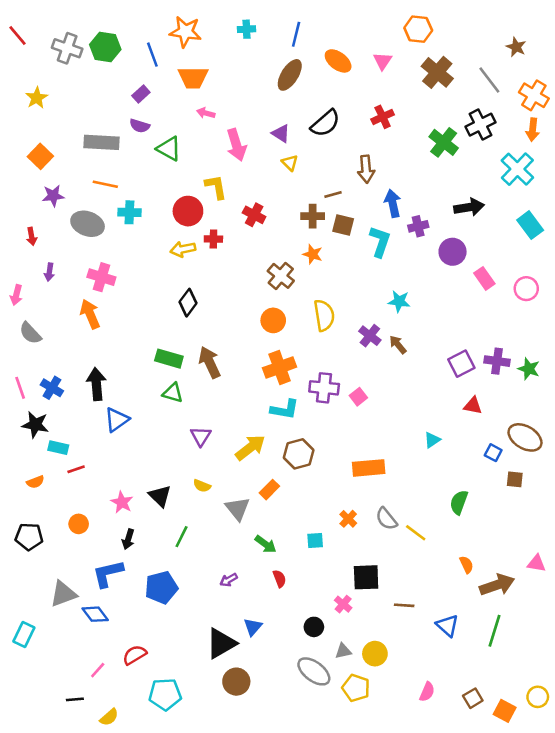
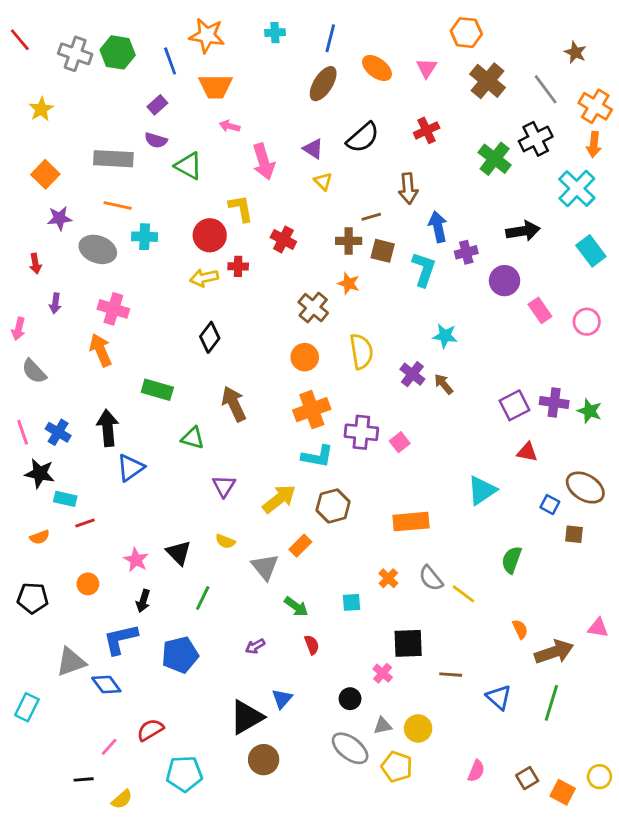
green rectangle: (169, 359) -> (157, 390), moved
cyan triangle: (432, 440) -> (482, 490), size x1.6

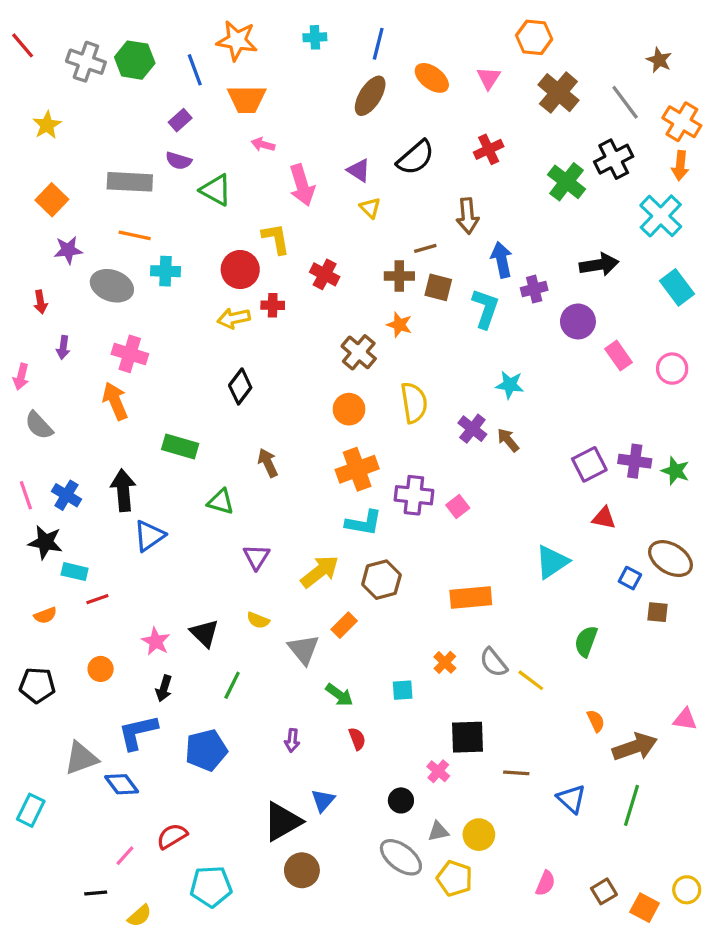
brown arrow: (234, 404) -> (268, 463), size x0.7
purple arrow: (255, 646) -> (292, 740), turned -54

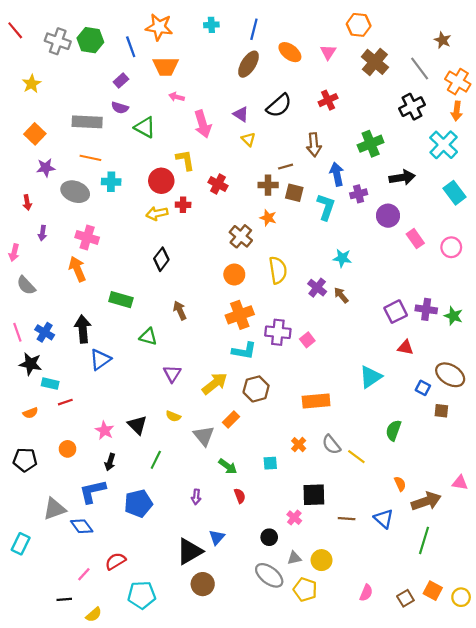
green cross: (567, 182) -> (371, 144), moved, turned 30
blue triangle: (571, 799) -> (384, 519), moved
orange square: (645, 908) -> (433, 591), moved

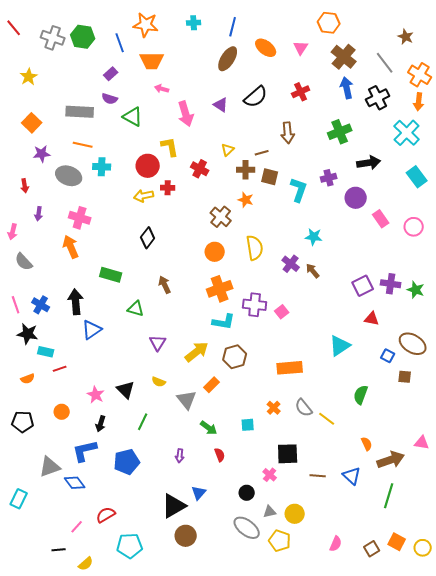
yellow triangle: (248, 139) -> (228, 150), moved, turned 32
blue arrow: (337, 174) -> (347, 88), moved

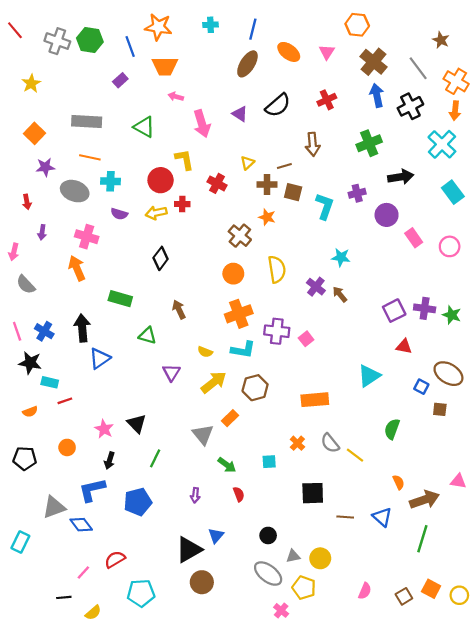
purple semicircle: (110, 99) -> (119, 214), moved
yellow semicircle: (159, 382) -> (205, 352), moved
pink cross: (270, 475) -> (281, 610), moved

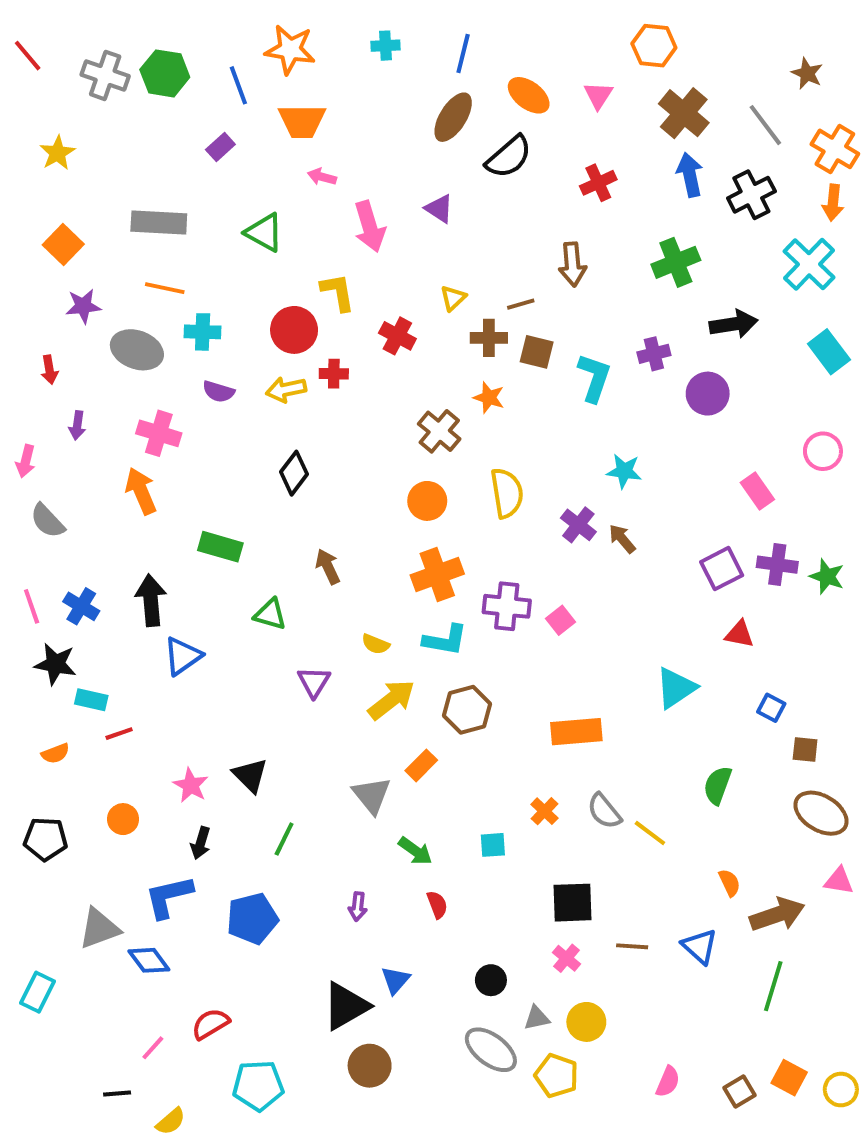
black semicircle: (278, 105) -> (509, 157), moved
pink rectangle: (414, 238) -> (757, 491), moved
brown ellipse: (448, 374) -> (821, 813), moved
pink cross: (281, 610) -> (566, 958), moved

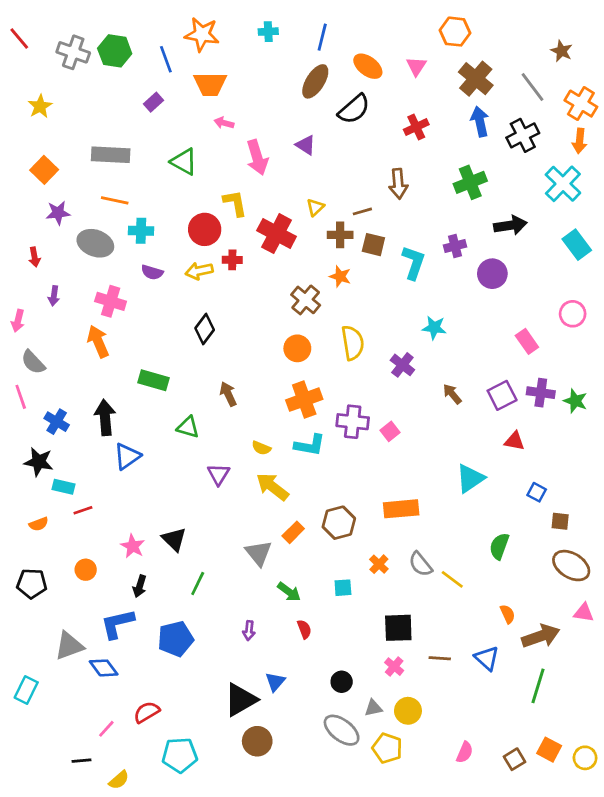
red cross: (397, 336) -> (277, 234), size x1.5
brown arrow: (622, 539) -> (452, 394), moved
pink line: (32, 606) -> (21, 397), moved
yellow arrow: (391, 700) -> (272, 487), turned -104
brown hexagon: (467, 710) -> (339, 523), moved

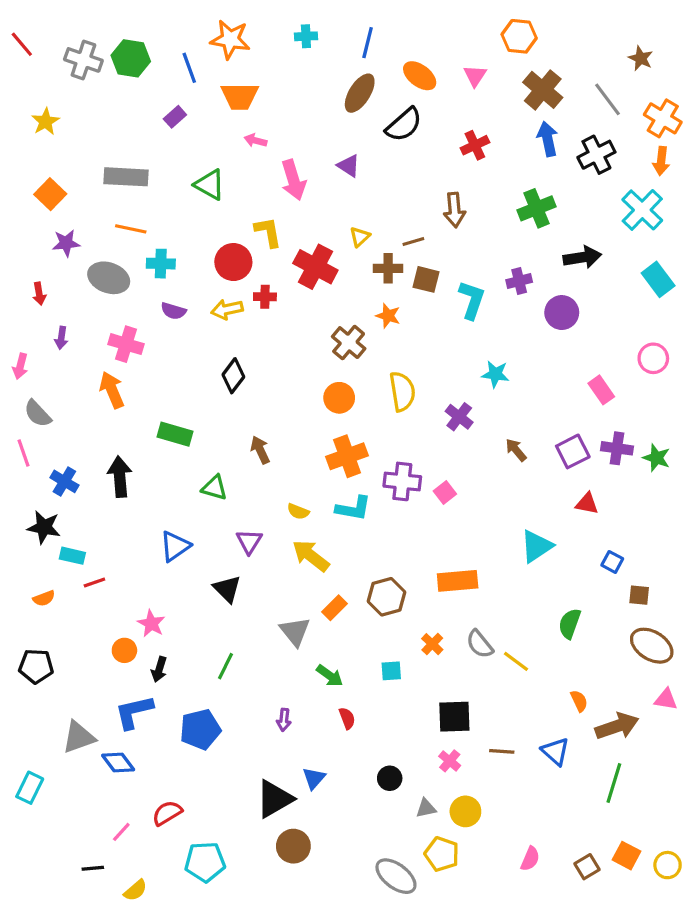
blue triangle: (127, 456) -> (175, 546), moved
black triangle: (174, 539) -> (227, 589), moved
orange circle: (86, 570) -> (124, 650), moved
gray ellipse: (342, 730) -> (396, 876), moved

